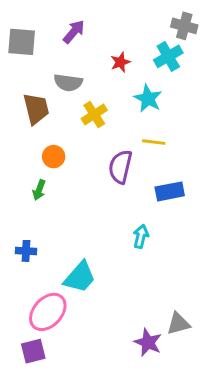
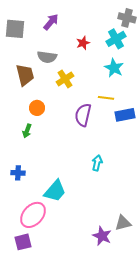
cyan star: (148, 99) -> (114, 68), moved
blue rectangle: (170, 191) -> (125, 115), moved

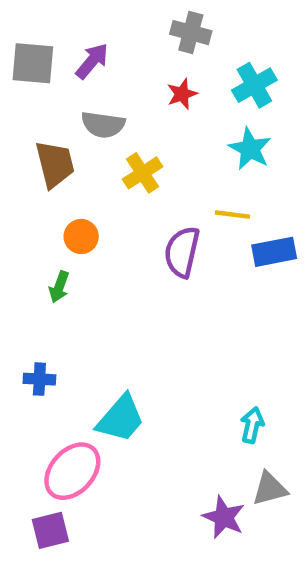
gray cross: (127, 18) -> (191, 33), moved
purple arrow: (51, 22) -> (92, 61), moved
cyan arrow: (97, 163) -> (252, 425), moved

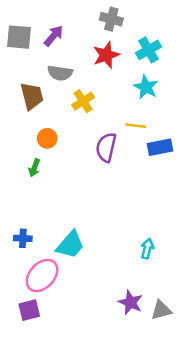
red star: (182, 94) -> (106, 55), size x1.5
blue cross: (39, 379) -> (23, 238), moved
gray triangle: (270, 489) -> (161, 310), moved

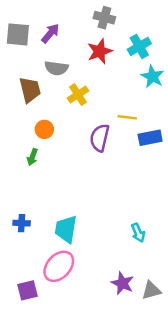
cyan star: (146, 87) -> (152, 77), moved
cyan trapezoid: (70, 245) -> (66, 229), turned 148
cyan arrow: (147, 249) -> (138, 233), turned 144
pink ellipse: (42, 276) -> (59, 266), moved

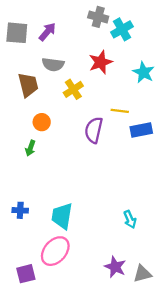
cyan cross: (139, 46) -> (122, 29), moved
red star: (100, 51) -> (100, 62), moved

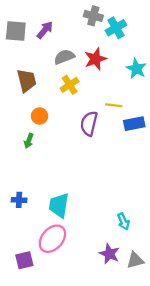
gray semicircle: (53, 64) -> (64, 57), moved, turned 150
cyan arrow: (130, 219) -> (123, 221), moved

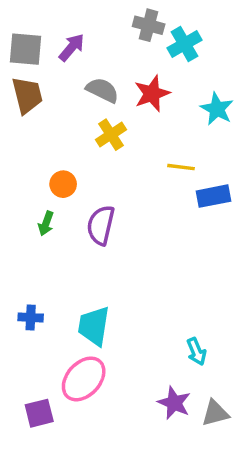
gray semicircle: (64, 57) -> (102, 90), turned 48
brown trapezoid: (27, 80) -> (27, 95), moved
purple semicircle: (89, 124) -> (101, 225), moved

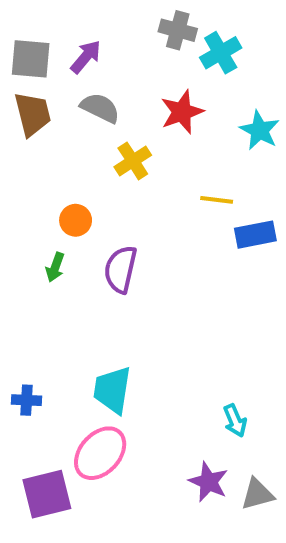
gray semicircle: (102, 90) -> (100, 108), moved
blue cross: (31, 317) -> (27, 400), moved
purple square: (39, 413) -> (47, 494), size x1.4

